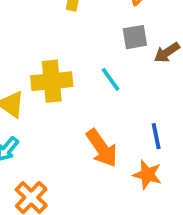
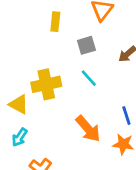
gray square: (135, 37) -> (86, 45), moved

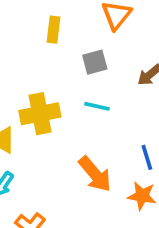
cyan line: (89, 78) -> (97, 106), turned -36

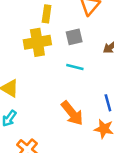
yellow cross: (40, 114) -> (37, 42), moved

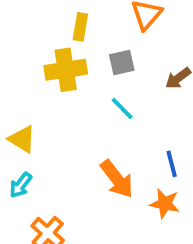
cyan line: (75, 67) -> (122, 108), turned 30

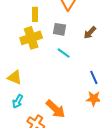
gray square: (122, 62) -> (59, 29), turned 32
orange arrow: (117, 179) -> (56, 109), moved

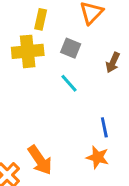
brown arrow: (90, 33) -> (113, 62), turned -32

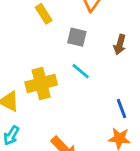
yellow rectangle: (41, 19) -> (44, 14), turned -36
yellow cross: (28, 51) -> (41, 84), moved

